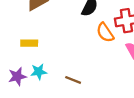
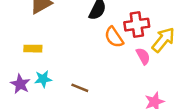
purple star: (17, 76) -> (20, 84), turned -30

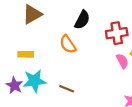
orange semicircle: (114, 37) -> (68, 44), moved
cyan star: (43, 79) -> (34, 81), size x1.5

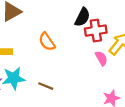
black semicircle: (82, 20) -> (82, 17), moved

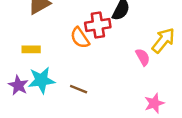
red cross: (96, 31) -> (98, 25), moved

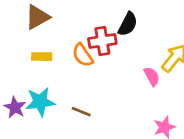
yellow rectangle: (31, 49) -> (42, 57), moved

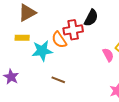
yellow rectangle: (42, 57) -> (22, 38), moved
cyan star: (40, 102) -> (42, 51), moved

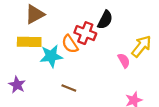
red cross: (73, 30) -> (85, 33), turned 30
yellow rectangle: (22, 38) -> (29, 42), size x1.5

